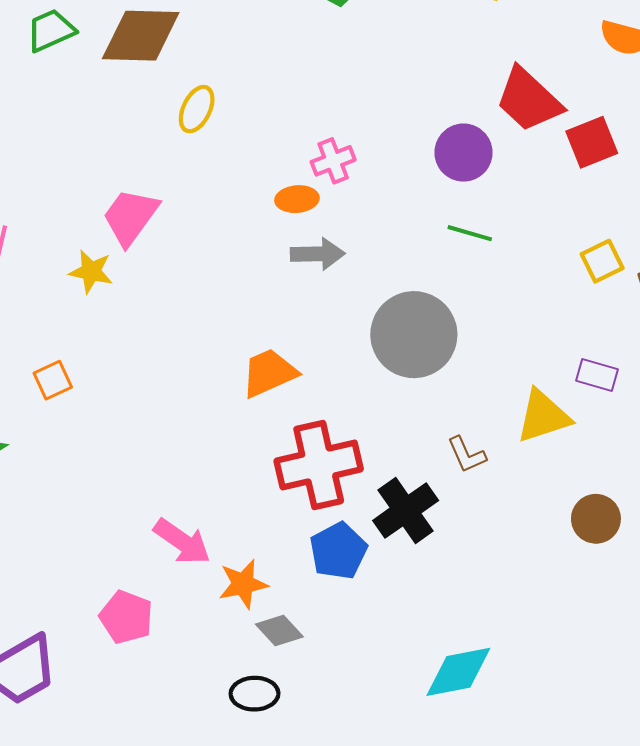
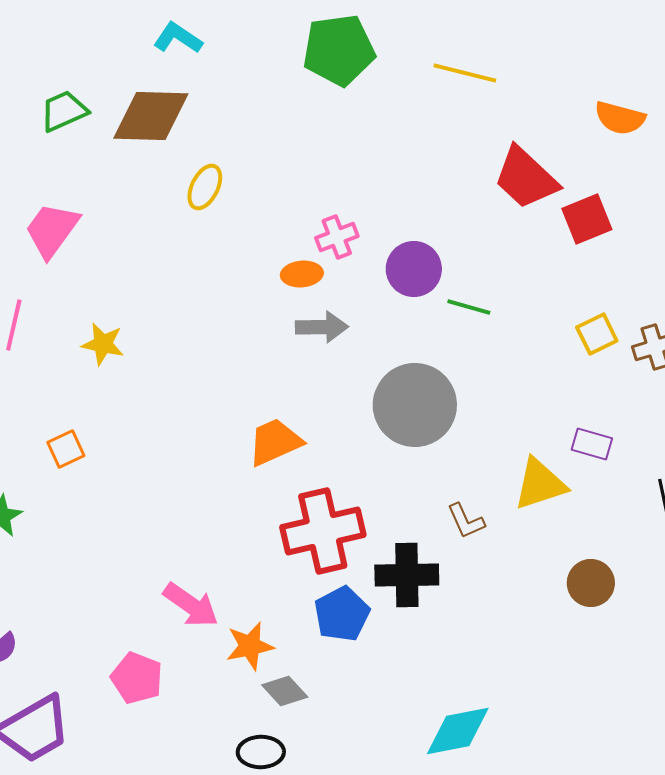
purple circle: (464, 153) -> (414, 269), moved
pink trapezoid: (130, 217) -> (52, 230), moved
black cross: (406, 511) -> (407, 575), turned 34

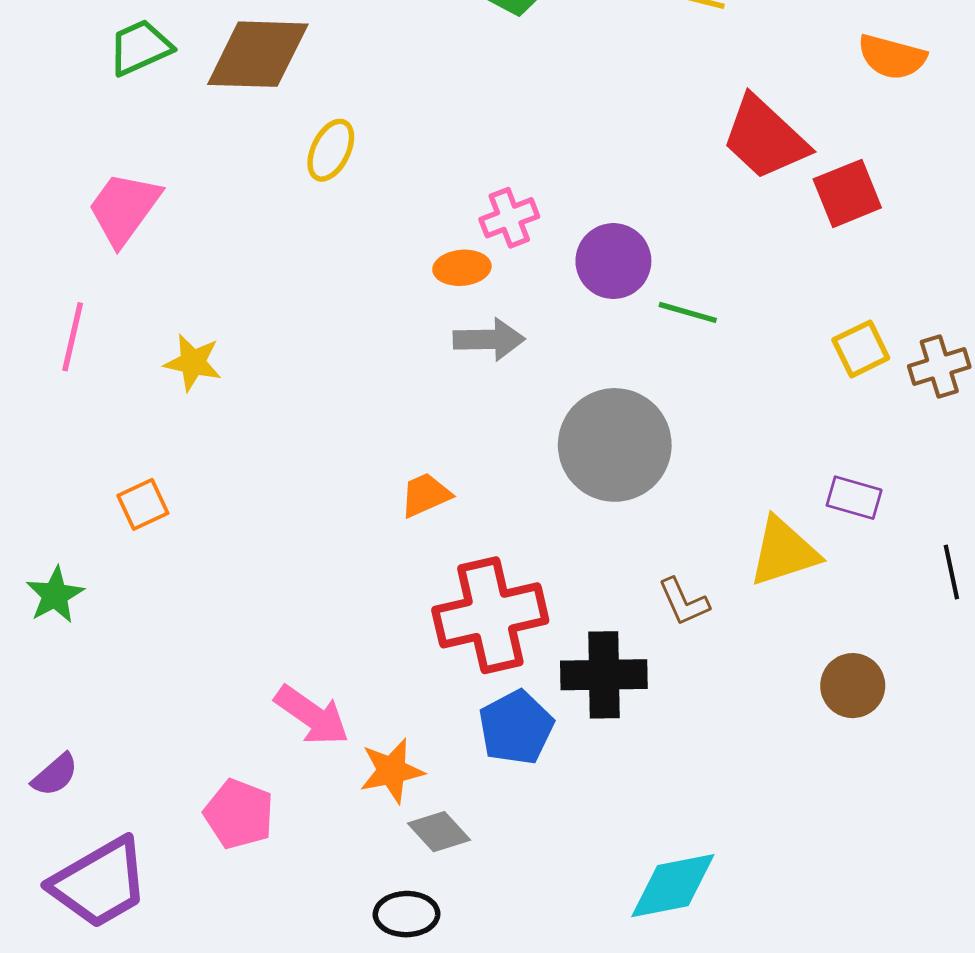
orange trapezoid: (275, 442) -> (425, 495), size x0.7

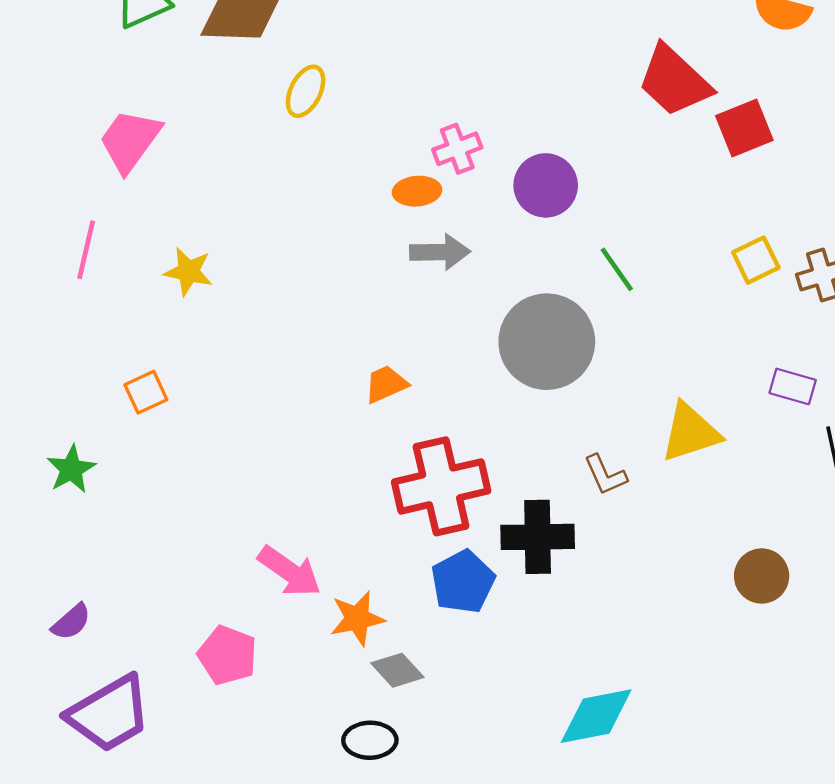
green line: (688, 312) -> (617, 269), moved, turned 39
purple rectangle: (854, 498) -> (793, 386), moved
brown circle: (853, 686) -> (762, 576), moved

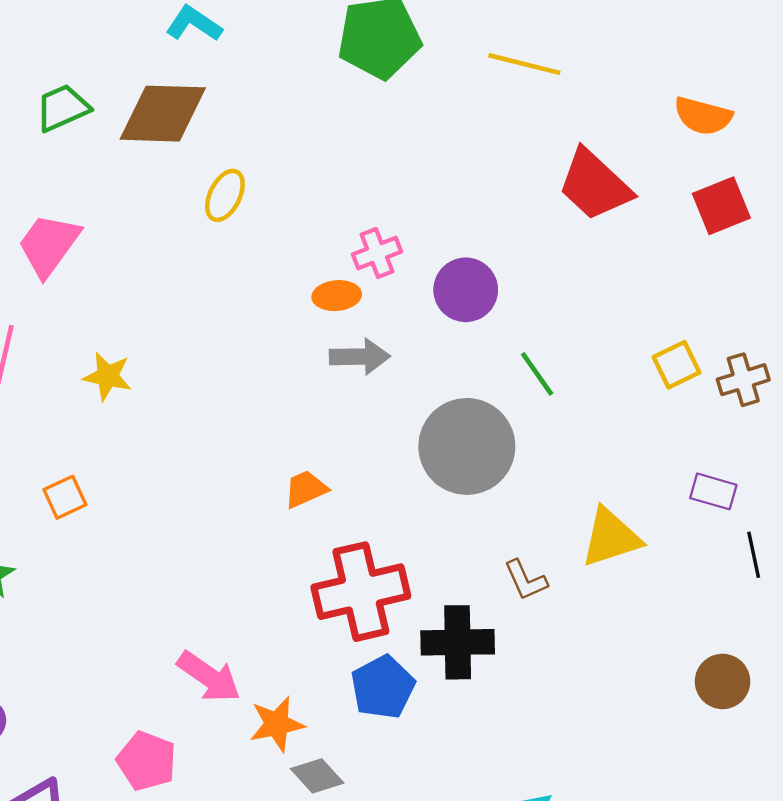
red square: (744, 128) -> (721, 206), moved
brown circle: (762, 576) -> (723, 681), moved

